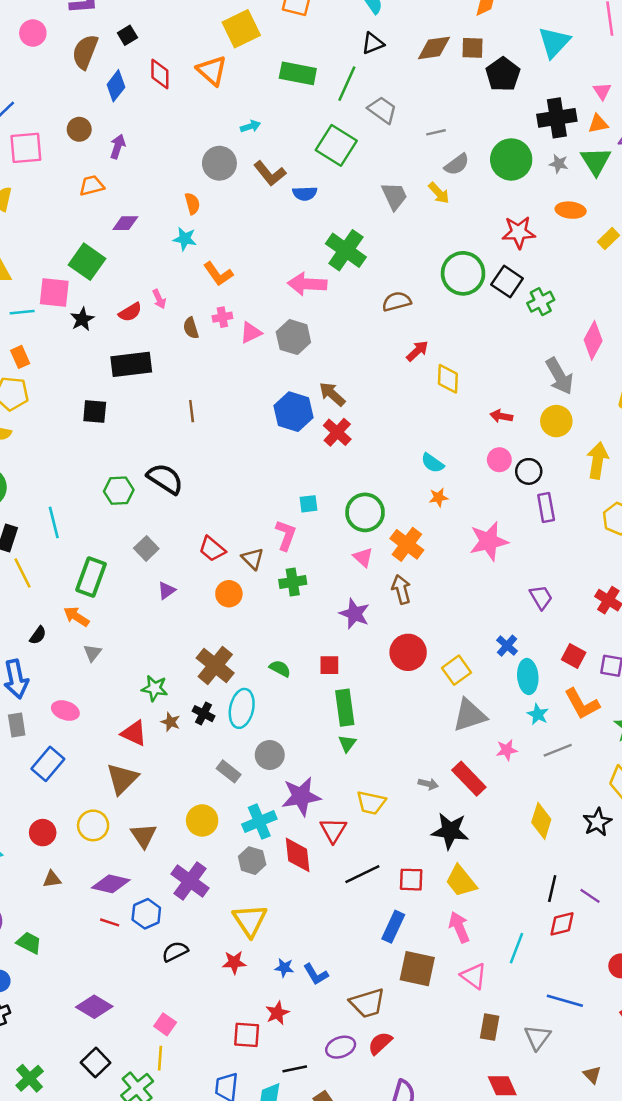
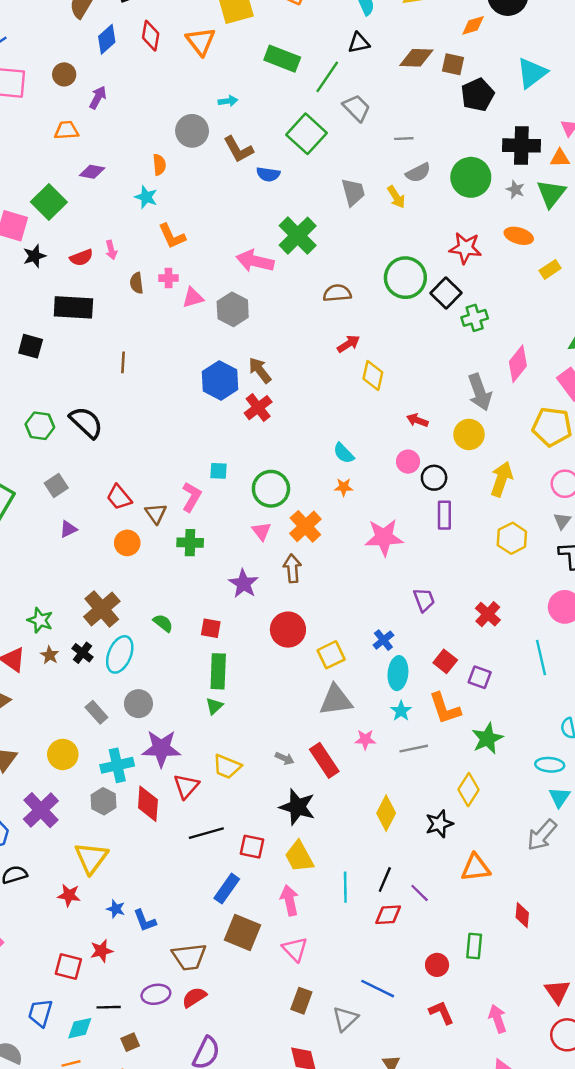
cyan line: (516, 948) -> (345, 887), moved, turned -32

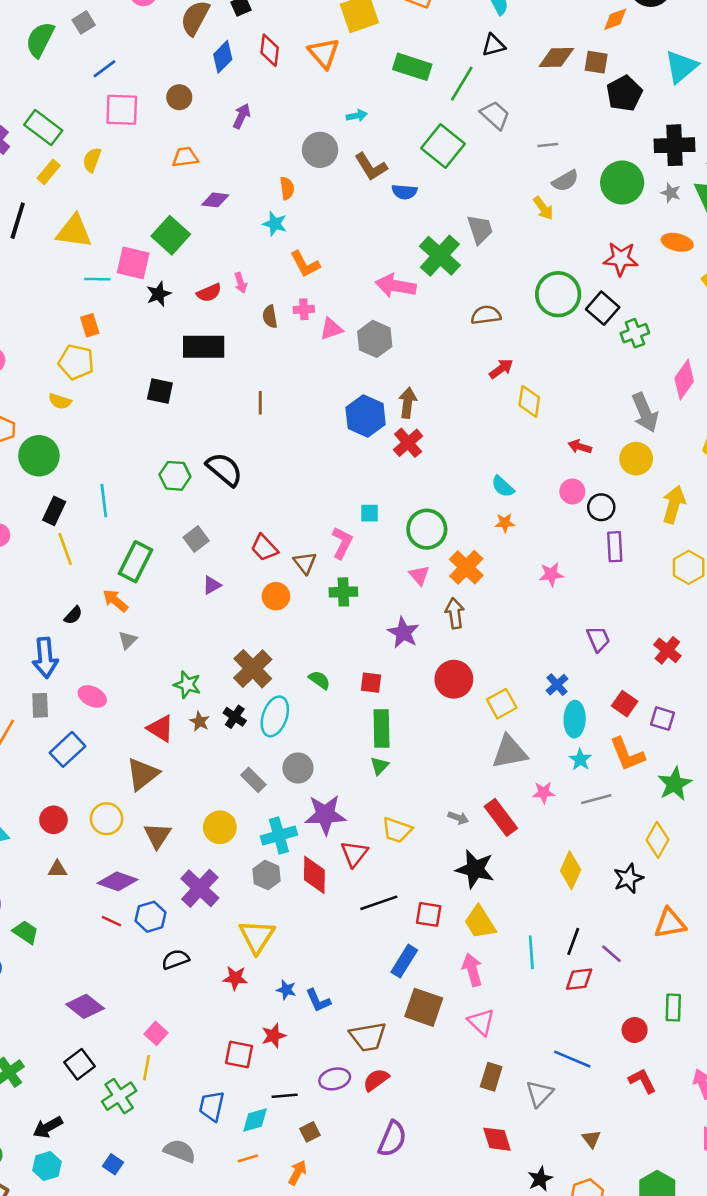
purple arrow: (98, 98) -> (242, 116), moved
gray trapezoid: (353, 192) -> (480, 229), moved
brown arrow: (260, 370) -> (408, 403), turned 48
pink star: (384, 537) -> (551, 574), size x0.6

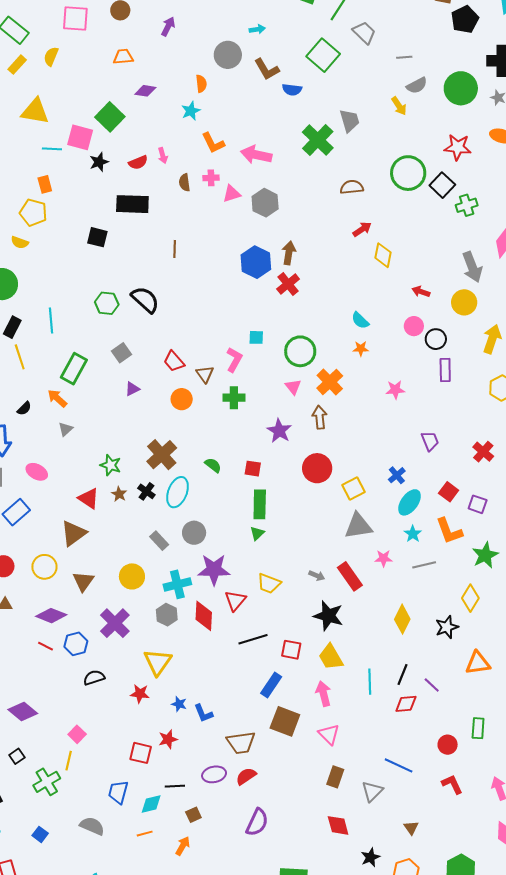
cyan star: (275, 224) -> (191, 111), turned 30
pink arrow: (396, 286) -> (256, 155), moved
cyan ellipse: (575, 719) -> (409, 502), turned 32
black square: (79, 1064) -> (17, 756), size x0.7

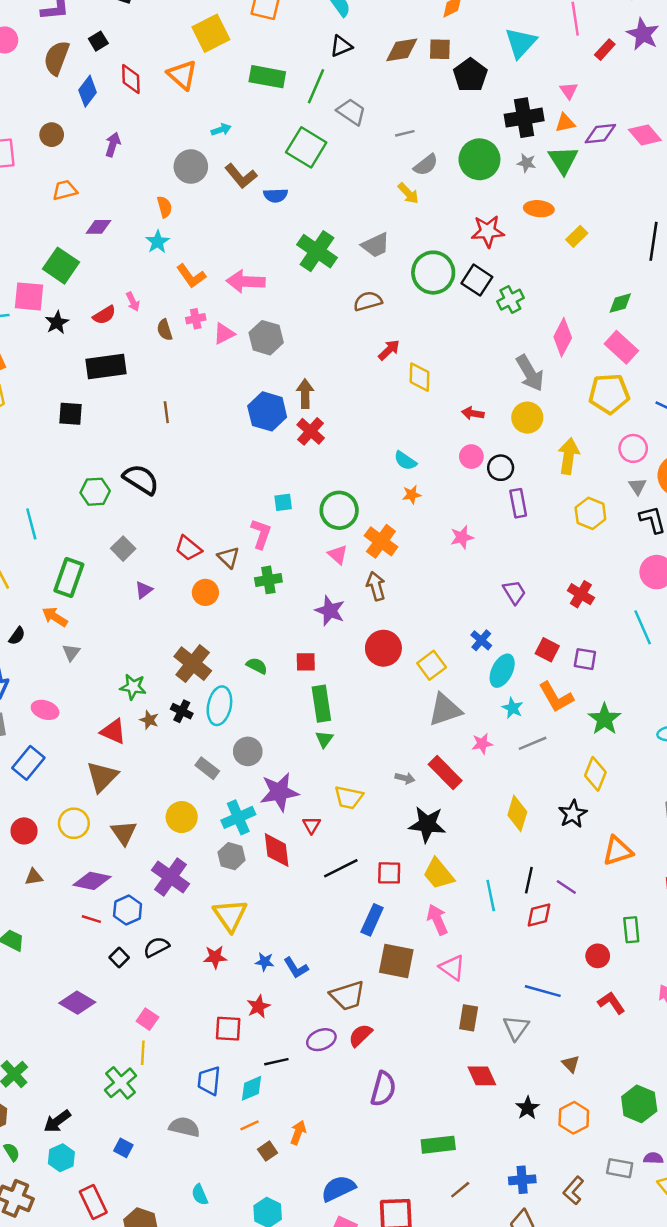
gray trapezoid: (350, 121) -> (376, 245), moved, turned 90
red triangle: (235, 601) -> (312, 825), size x0.7
black square: (17, 756) -> (119, 957), moved
brown square: (193, 815) -> (268, 1151), moved

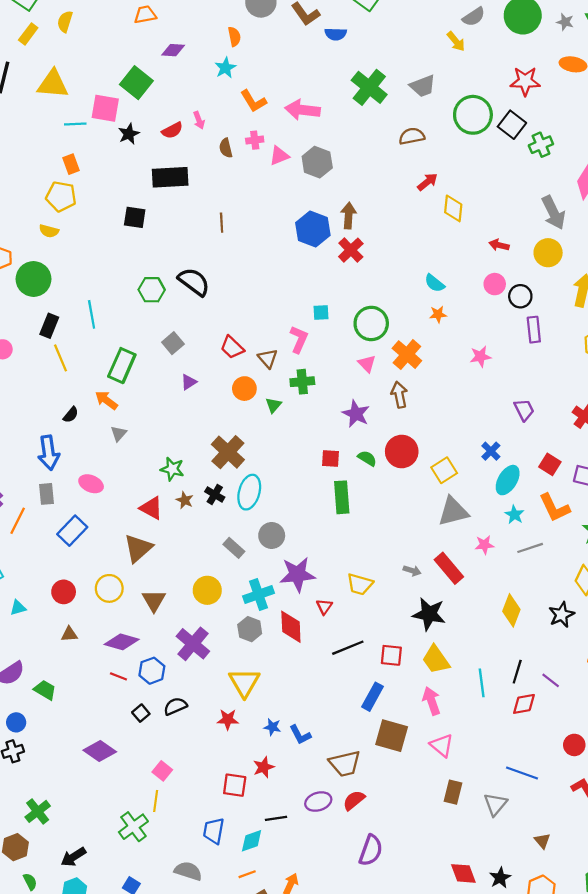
green semicircle: (257, 666) -> (367, 458), moved
green triangle: (324, 739) -> (273, 405), moved
red diamond: (482, 1076) -> (463, 873), moved

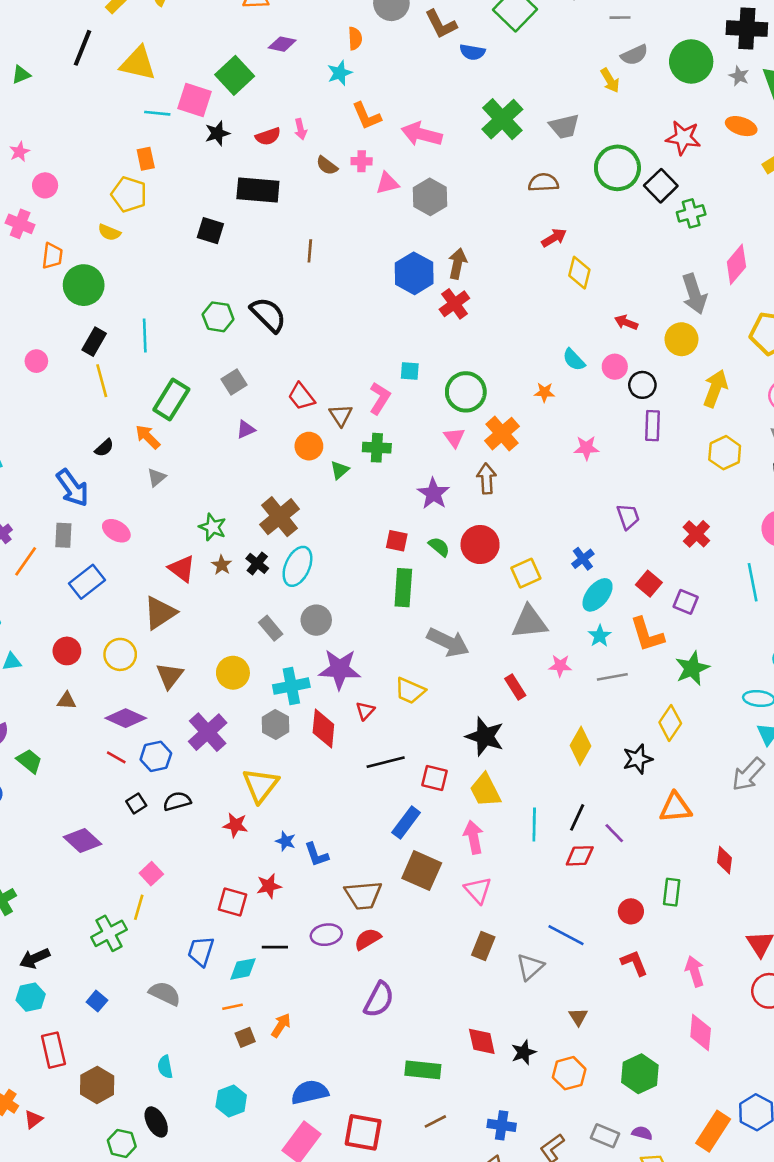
brown semicircle: (226, 148) -> (327, 166), turned -48
cyan semicircle: (435, 283) -> (574, 360), moved
blue arrow: (49, 453) -> (72, 488), turned -36
red rectangle: (449, 568) -> (515, 687), size x0.7
gray arrow: (412, 571) -> (448, 642), moved, size x2.0

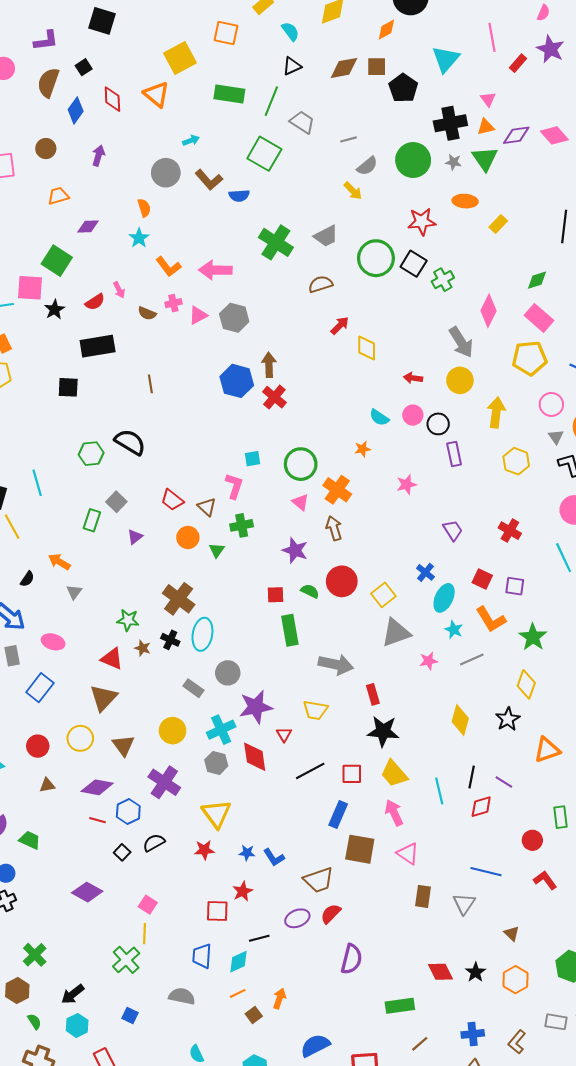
green rectangle: (171, 399) -> (92, 520), moved, size x0.7
red rectangle: (515, 687) -> (373, 694), moved, turned 30

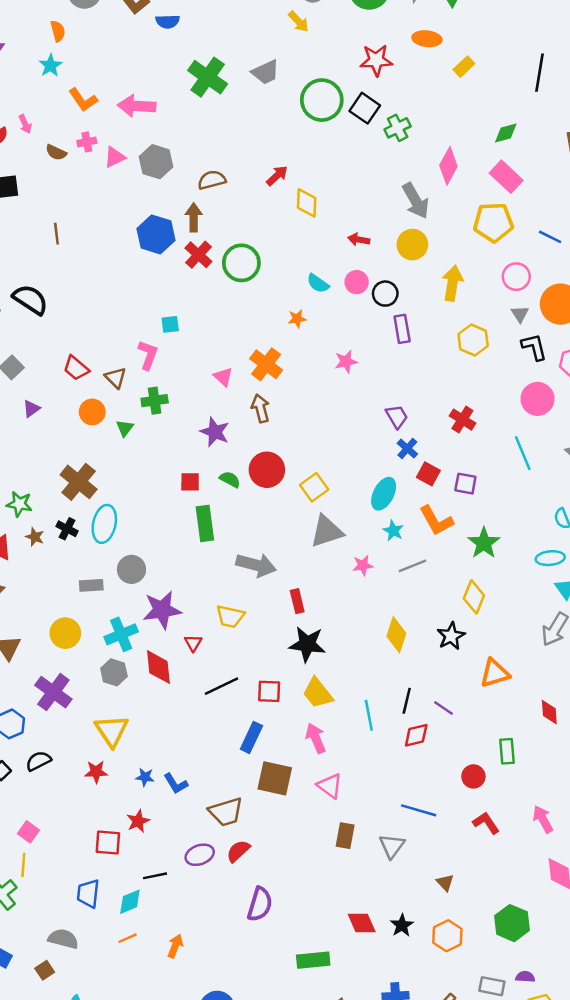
brown semicircle: (321, 284) -> (212, 180), moved
green circle: (301, 464) -> (241, 263), moved
blue cross: (425, 572) -> (407, 449), moved
gray rectangle: (193, 688) -> (91, 585), turned -42
brown square: (254, 1015) -> (45, 970), moved

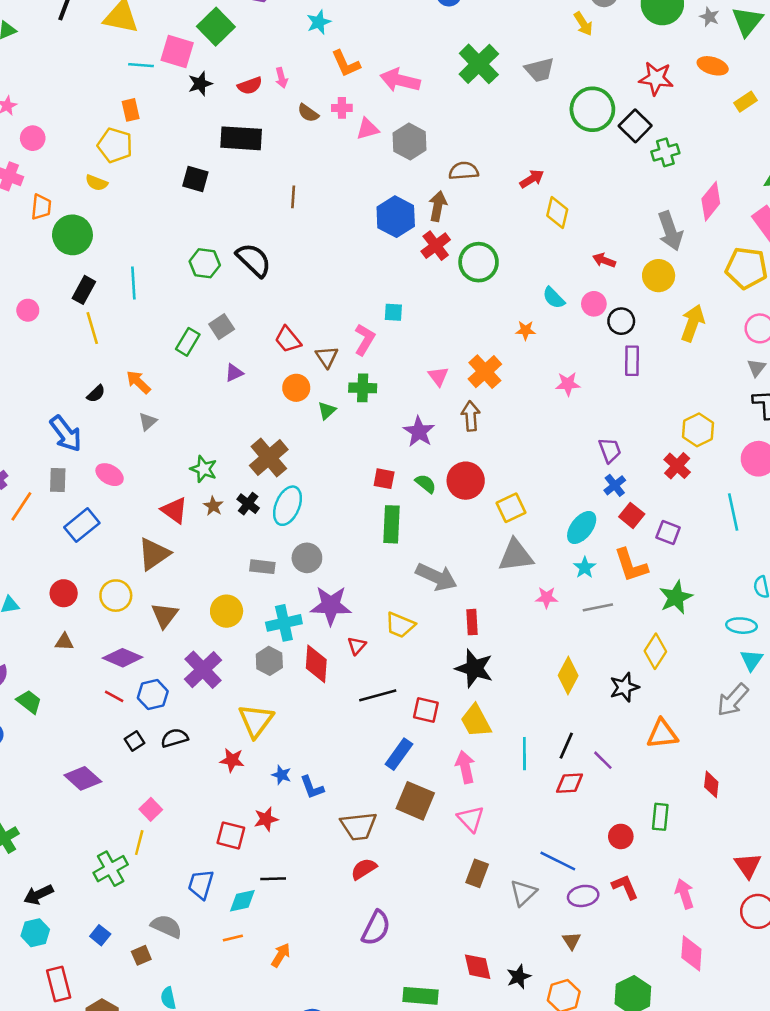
yellow hexagon: (473, 340) -> (698, 430), moved
purple ellipse: (200, 855) -> (583, 896), moved

